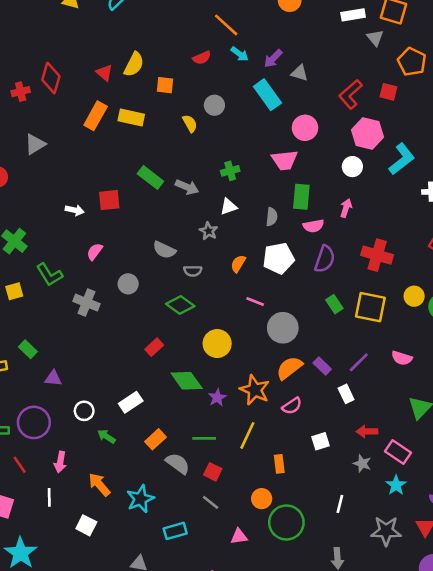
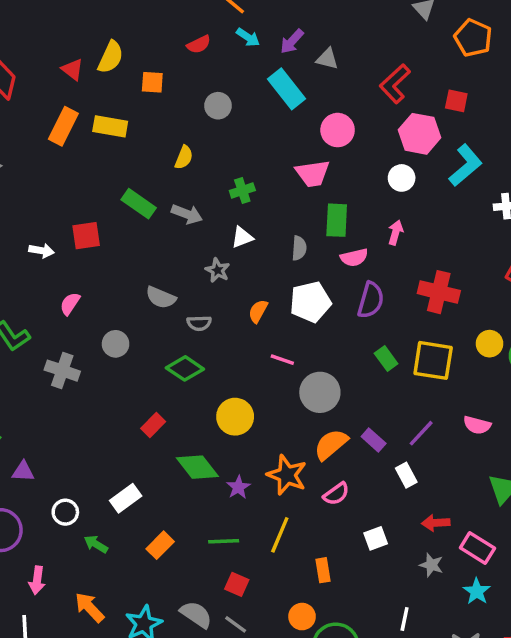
red square: (388, 92) -> (456, 101), moved
yellow semicircle: (190, 123) -> (184, 157), moved, turned 54
gray semicircle: (178, 463) -> (196, 614), moved

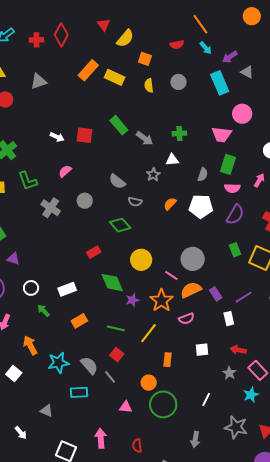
red triangle: (73, 70) -> (104, 25), moved
yellow semicircle: (184, 157) -> (149, 85), moved, turned 136
pink line: (282, 360) -> (171, 276), moved

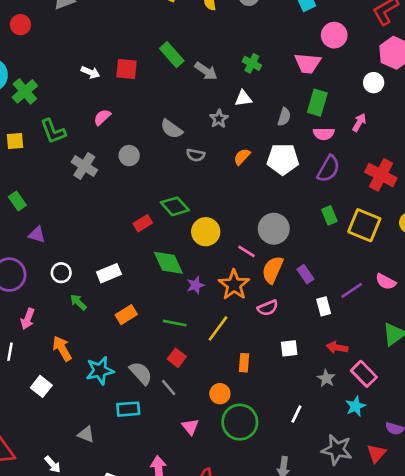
green cross: (179, 133) -> (252, 63), turned 32
green diamond: (120, 225) -> (175, 206), moved
orange semicircle: (191, 290) -> (273, 270), turned -40
purple line: (243, 297) -> (352, 290), moved
pink triangle: (126, 407) -> (190, 427), turned 48

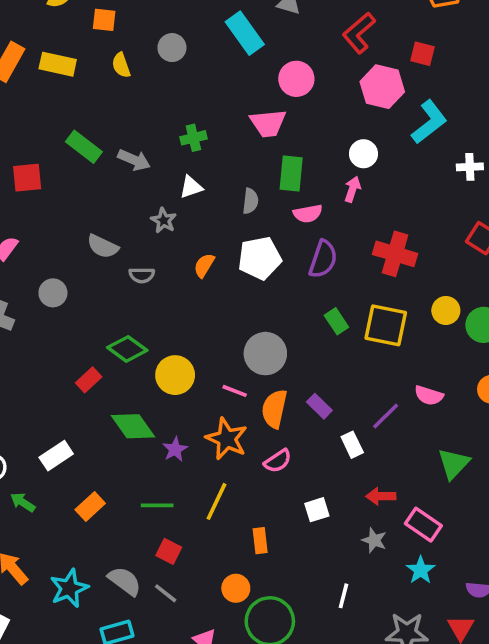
green cross: (252, 63) -> (193, 138), turned -30
white circle: (374, 83) -> (363, 154), moved

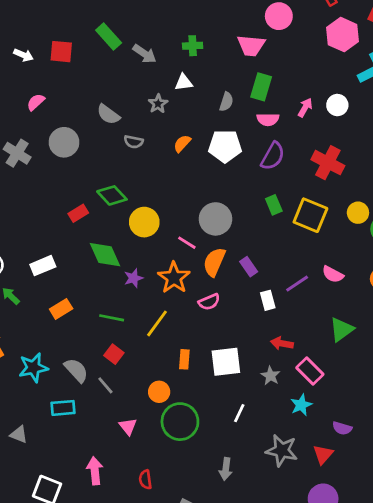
white circle: (363, 154) -> (337, 105), moved
gray circle: (53, 293) -> (64, 142), size x1.4
white square: (317, 510) -> (226, 362), moved, size x1.6

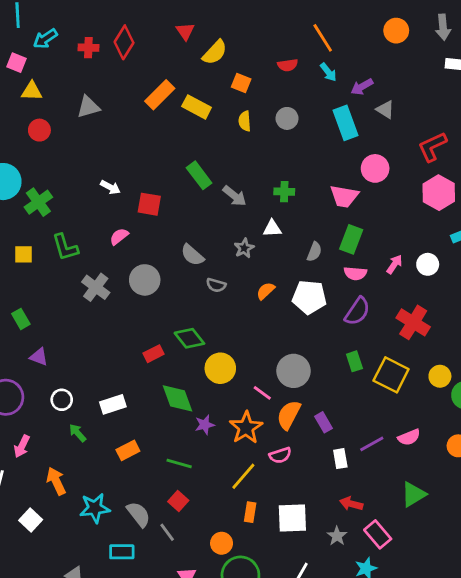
red square: (61, 52) -> (149, 204), moved
pink semicircle: (333, 274) -> (409, 437), turned -55
yellow line: (157, 323) -> (243, 476), moved

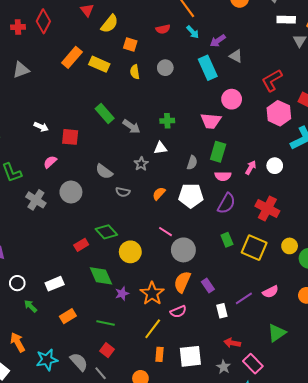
pink line: (262, 393) -> (166, 232), moved

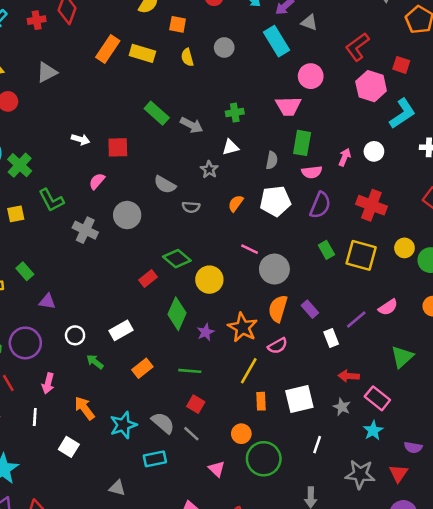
green diamond: (101, 276) -> (177, 314), turned 55

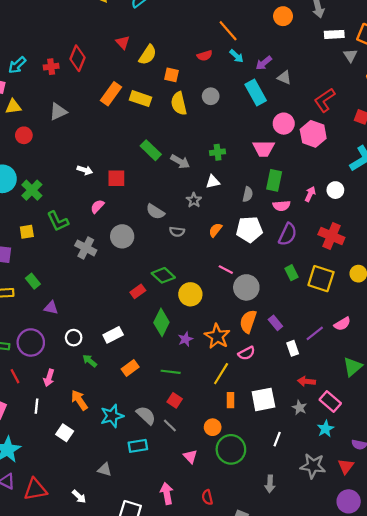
yellow semicircle: (187, 57) -> (179, 103), size x1.5
pink hexagon: (371, 86) -> (313, 134), moved

